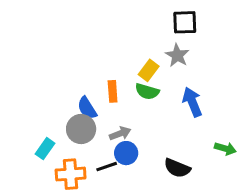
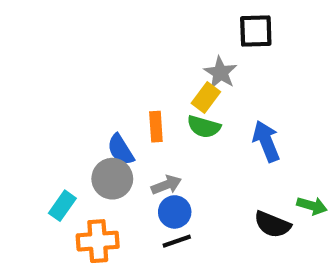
gray star: (177, 55) -> (220, 73), moved
black line: (107, 167) -> (177, 241), moved
black semicircle: (177, 168) -> (272, 224), moved

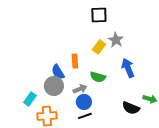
black square: (256, 31) -> (99, 15), moved
gray star: (220, 73) -> (116, 40), moved
green semicircle: (204, 127) -> (98, 77), moved

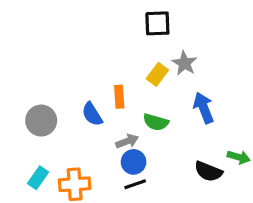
gray circle: (54, 86) -> (41, 121), moved
cyan rectangle: (30, 99) -> (38, 178), moved

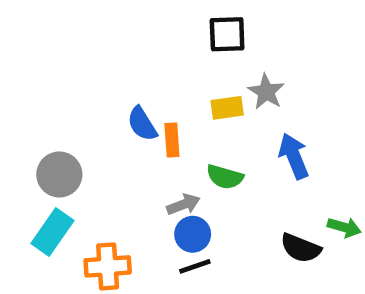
yellow rectangle: (157, 74) -> (227, 108), turned 45
blue semicircle: (92, 114) -> (142, 124), moved
cyan rectangle: (38, 178) -> (52, 232), moved, size x1.4

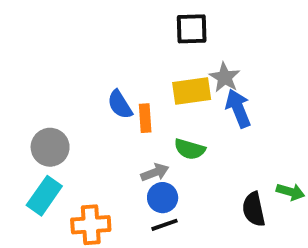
yellow rectangle: (227, 108) -> (192, 91), size x1.4
blue arrow: (294, 156) -> (238, 108), moved
black semicircle: (301, 248) -> (254, 209), turned 56

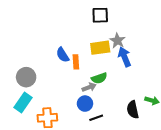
green semicircle: (190, 149) -> (99, 78), turned -35
gray arrow: (155, 172) -> (89, 87), moved
black line: (164, 225) -> (96, 118), moved

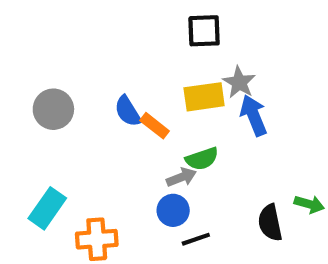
orange rectangle: (76, 62) -> (155, 126), turned -48
gray circle: (26, 77) -> (53, 109), moved

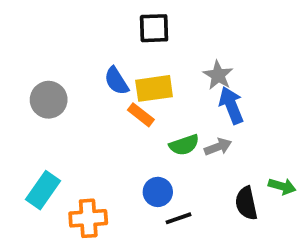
black square: (204, 31) -> (154, 28), moved
yellow rectangle: (204, 97) -> (154, 88), moved
blue semicircle: (128, 111) -> (116, 81), moved
gray arrow: (181, 177) -> (218, 147), moved

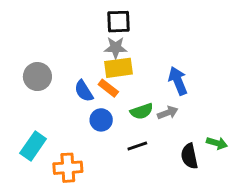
gray star: (218, 75) -> (116, 48), moved, turned -30
blue semicircle: (116, 81) -> (84, 91), moved
blue circle: (158, 192) -> (101, 120), moved
black line: (179, 218) -> (137, 146), moved

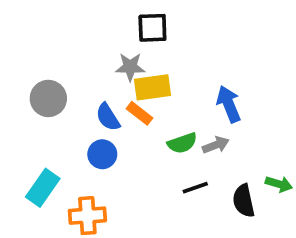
gray star: (116, 48) -> (130, 67), moved
blue circle: (101, 120) -> (102, 154), moved
black line: (137, 146) -> (195, 188), moved

